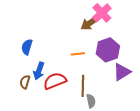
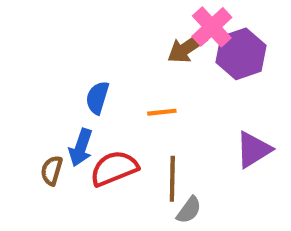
blue semicircle: (27, 47) -> (97, 98), moved
purple hexagon: (108, 50) -> (241, 54), moved
gray semicircle: (91, 101) -> (189, 210), turned 48

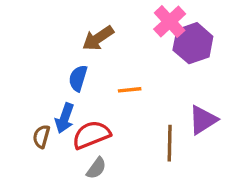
brown arrow: (187, 48) -> (98, 38), moved
brown line: (172, 179) -> (170, 143), moved
gray semicircle: (189, 210) -> (96, 168), moved

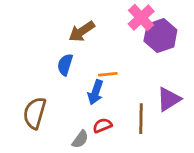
blue arrow: (65, 118) -> (95, 92), moved
red semicircle: (91, 135) -> (102, 125), moved, size x0.6
brown semicircle: (41, 136) -> (35, 113), size x1.6

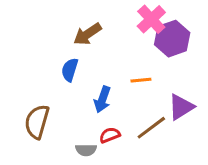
orange line: (108, 74) -> (141, 80), moved
brown line: (141, 119) -> (151, 128), turned 52
gray semicircle: (80, 139) -> (86, 150), turned 54

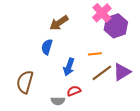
brown line: (151, 128) -> (102, 73), moved

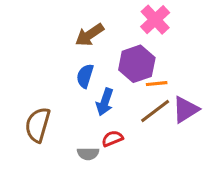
purple hexagon: (116, 26) -> (137, 64), moved
blue semicircle: (47, 47) -> (85, 76), moved
orange line: (95, 54) -> (157, 84), moved

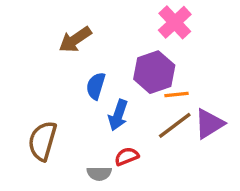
brown arrow: (90, 35) -> (75, 40), moved

